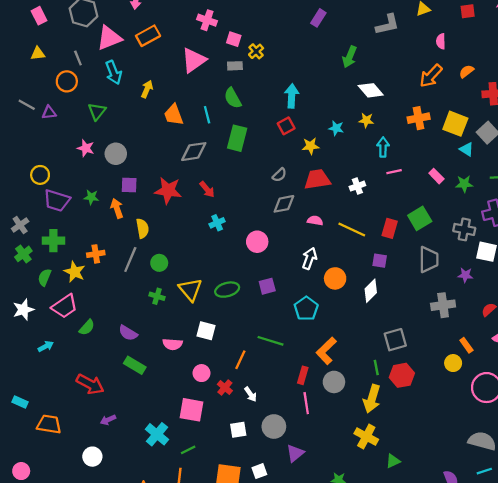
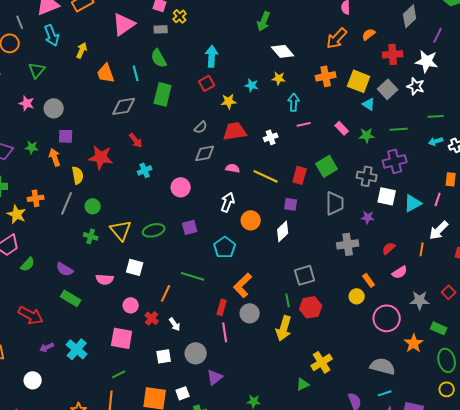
red star: (168, 190) -> (101, 157), moved
cyan cross: (157, 434) -> (77, 349), moved
yellow cross: (366, 437) -> (322, 362), moved, turned 30

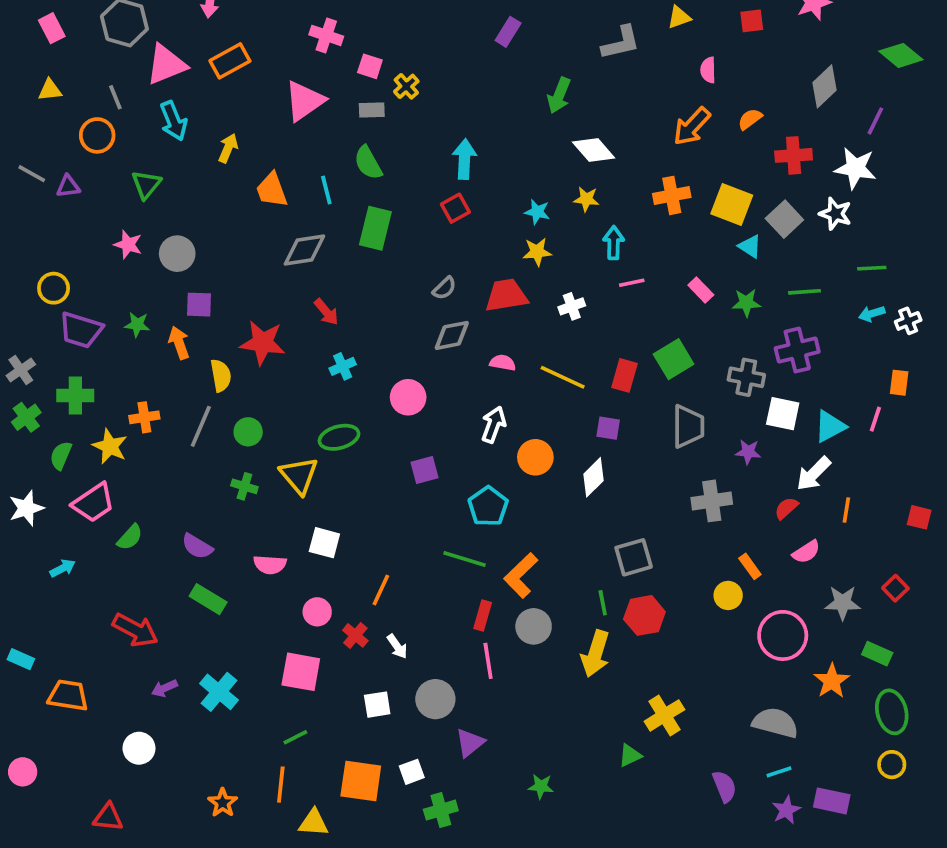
yellow star: (229, 101) -> (537, 252), moved
green ellipse: (154, 230) -> (339, 437), moved
white arrow: (439, 230) -> (814, 474), moved
green line: (193, 276) -> (464, 559), moved

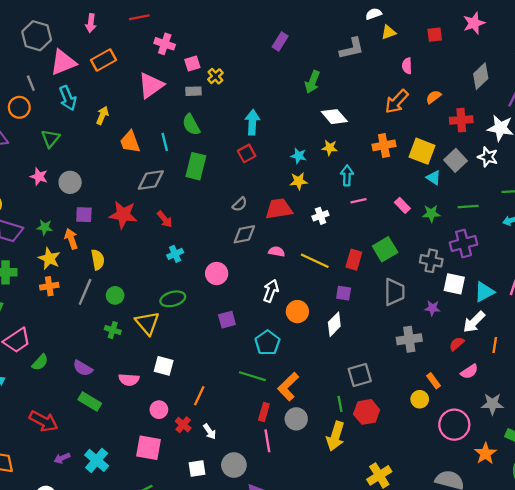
pink square: (370, 66) -> (192, 63), turned -35
red star: (263, 343) -> (123, 215), moved
yellow star: (110, 446) -> (49, 258), moved

